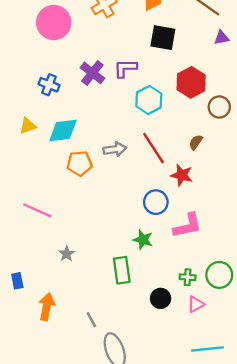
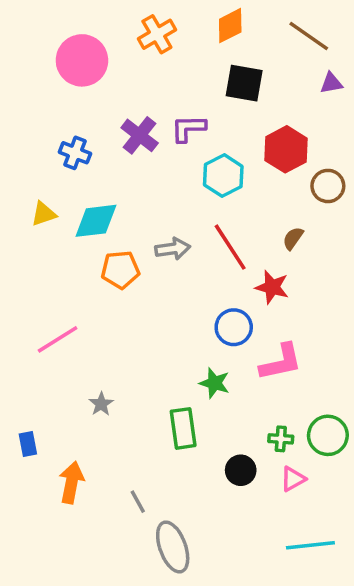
pink line: (37, 210) -> (58, 339), turned -56

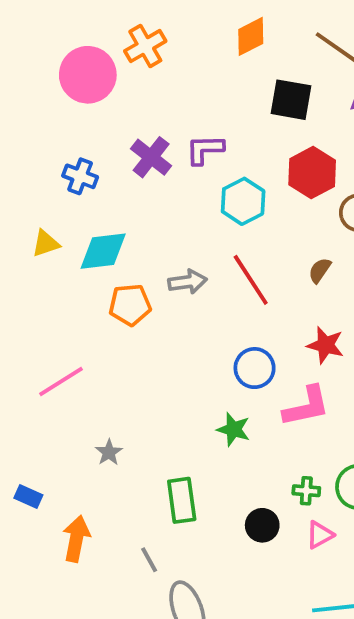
orange cross: (157, 34) -> (145, 46), moved
black square: (244, 83) -> (291, 100), moved
red star: (272, 287) -> (325, 345), moved
green rectangle: (183, 428) -> (182, 500), moved
blue rectangle: (28, 444) -> (28, 497), turned -55

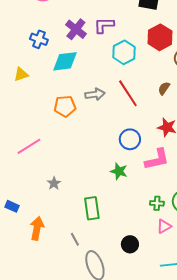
cyan diamond: (103, 251) -> (65, 61), moved
black circle: (262, 525) -> (130, 244), moved

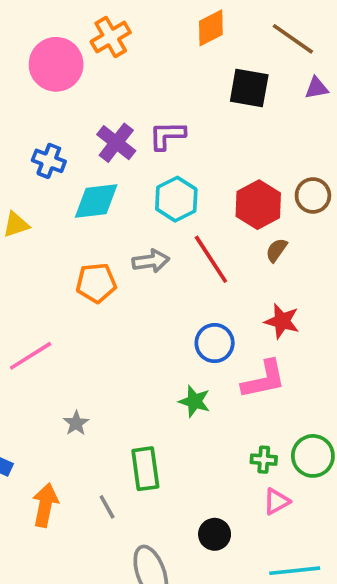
red hexagon: (160, 37) -> (258, 205), moved
cyan hexagon: (124, 52) -> (176, 199), moved
gray line: (75, 239) -> (107, 507), moved

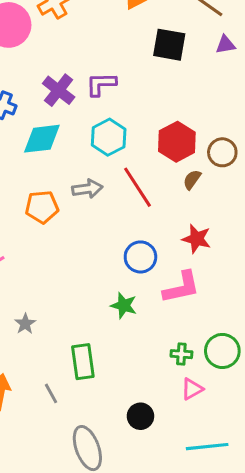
brown circle: (313, 195) -> (222, 152), moved

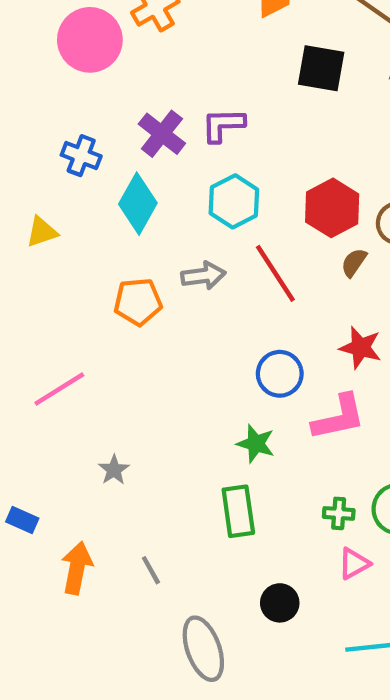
cyan diamond: (42, 139) -> (138, 204), turned -54
green rectangle: (83, 362) -> (238, 511), moved

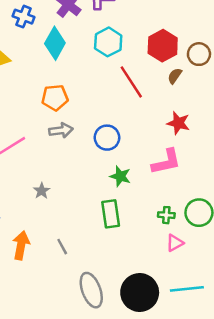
gray arrow: (203, 276) -> (61, 130), moved
blue circle: (280, 374) -> (107, 138), moved
black circle: (280, 603) -> (140, 293), moved, size x1.8

